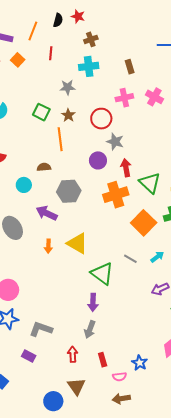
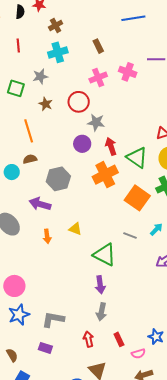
green square: (41, 112) -> (16, 88), moved
orange line: (60, 139) -> (29, 131), moved
cyan circle: (24, 185) -> (12, 172), moved
yellow triangle: (77, 243) -> (75, 229), size x0.6

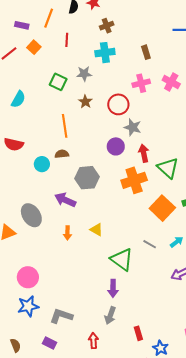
red rectangle: (119, 339) -> (138, 333), moved

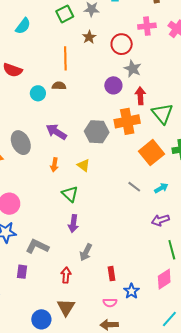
green square: (58, 82) -> (65, 14), turned 30
gray hexagon: (87, 178) -> (97, 132), moved
green triangle: (122, 259) -> (70, 194), moved, size x0.7
purple arrow: (113, 288) -> (73, 224), moved
purple rectangle: (49, 343) -> (22, 272), turned 64

